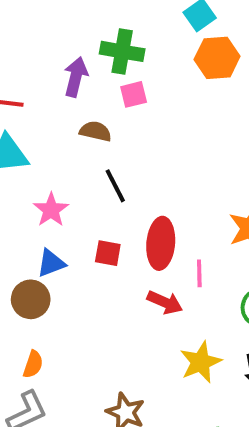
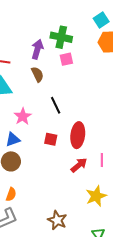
brown semicircle: (95, 131) -> (37, 74), moved, turned 49
blue triangle: (51, 263) -> (13, 139), moved
pink line: (199, 273) -> (102, 160), moved
red arrow: (165, 302) -> (79, 165), turned -66

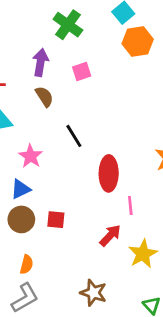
green cross: (61, 37) -> (68, 25), moved, turned 30
red square: (51, 139) -> (56, 220), moved
pink line: (102, 160) -> (130, 205), moved
red arrow: (79, 165) -> (110, 235), moved

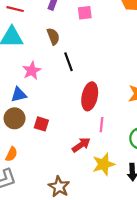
brown semicircle: (44, 97) -> (53, 36), moved

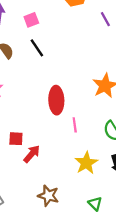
black line: (69, 62) -> (37, 48), moved
red arrow: (81, 145) -> (32, 154), moved

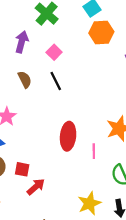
pink square: (31, 20) -> (54, 52), turned -32
pink line: (75, 125) -> (94, 151), moved

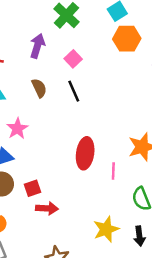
red square: (22, 169) -> (32, 188), turned -32
red arrow: (36, 187) -> (47, 208), turned 42

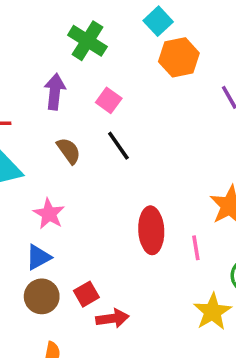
yellow star: (106, 229) -> (212, 312), moved

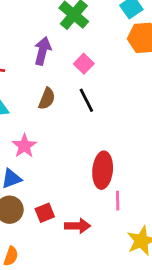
brown semicircle: (69, 151) -> (47, 99), turned 50
pink line: (196, 248) -> (118, 201), moved
red arrow: (112, 318) -> (78, 226), moved

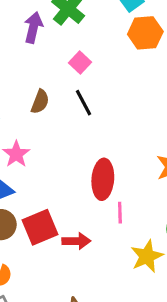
purple arrow: (43, 51) -> (33, 28), moved
red square: (45, 213) -> (40, 227), size x1.6

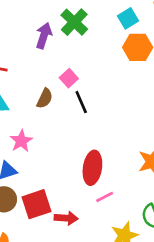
pink square: (80, 62) -> (69, 78), moved
pink line: (120, 213) -> (105, 197), turned 60

